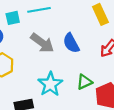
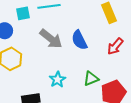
cyan star: (50, 84) -> (57, 80), size x0.7

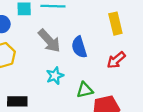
cyan star: (57, 80) -> (55, 76), moved

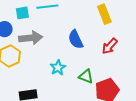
gray arrow: (49, 41) -> (31, 38), moved, turned -45
green triangle: (85, 90) -> (86, 76), turned 42

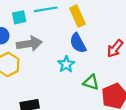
yellow rectangle: (104, 14) -> (77, 16), moved
cyan star: (58, 68) -> (66, 64), moved

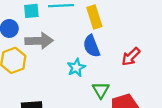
green triangle: (91, 82) -> (101, 90), turned 35

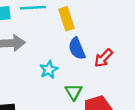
blue semicircle: (92, 46) -> (77, 49), moved

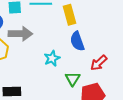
red arrow: (103, 58) -> (99, 63), moved

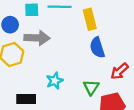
cyan star: (52, 58) -> (55, 81), moved

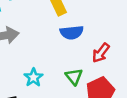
blue semicircle: (97, 48) -> (72, 32), turned -66

